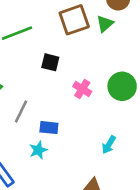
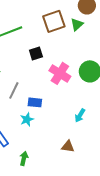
black square: (50, 62) -> (36, 53), turned -32
pink cross: (82, 89) -> (60, 73), size x1.5

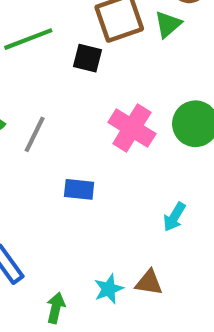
black square: (36, 53) -> (88, 58), moved, turned 32
gray line: (14, 90) -> (35, 134), moved
cyan star: (27, 119) -> (109, 289), moved

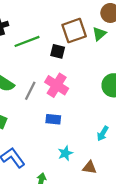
pink cross: (132, 128) -> (57, 85), moved
cyan star: (109, 289) -> (65, 153), moved

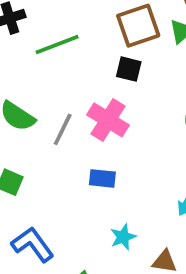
black square: (58, 51) -> (129, 69), moved

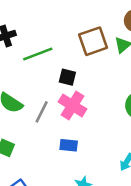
black square: (129, 69) -> (67, 77), moved

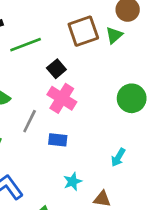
black square: (67, 77) -> (56, 69), turned 36
gray line: (42, 112) -> (30, 121), moved

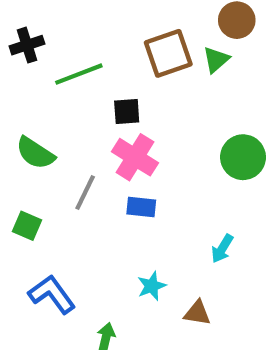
black square: (56, 69) -> (127, 112), turned 36
blue rectangle: (58, 140) -> (141, 207), moved

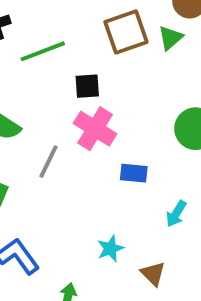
blue rectangle: (141, 207) -> (134, 173), moved
brown triangle: (197, 313) -> (153, 274), turned 36

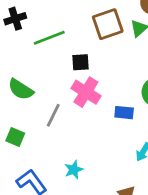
blue rectangle: (134, 173) -> (124, 113), moved
cyan star: (110, 249) -> (74, 170), moved

